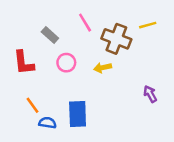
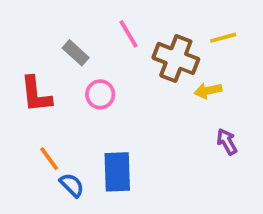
yellow arrow: (103, 68) -> (208, 91), moved
blue semicircle: (47, 123) -> (72, 185), turned 36

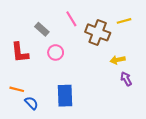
yellow arrow: (208, 91) -> (118, 60), moved
orange line: (49, 159) -> (17, 89), moved, turned -40
blue semicircle: (72, 185) -> (31, 103), moved

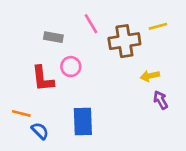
gray rectangle: (42, 29) -> (53, 37), turned -32
brown cross: (98, 32) -> (124, 41), turned -30
red L-shape: (20, 52) -> (43, 79), moved

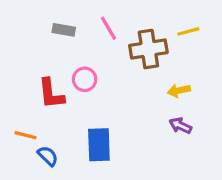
gray rectangle: (53, 37) -> (64, 30), moved
purple arrow: (161, 100) -> (180, 126), moved, turned -36

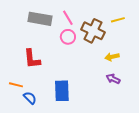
gray rectangle: (64, 30) -> (40, 19), size x1.6
brown cross: (148, 49) -> (93, 31), turned 35
pink circle: (85, 79) -> (68, 37), moved

